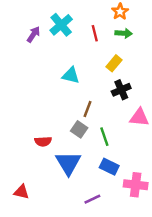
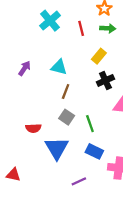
purple arrow: (33, 34) -> (25, 68), moved
brown line: (88, 109) -> (66, 92), moved

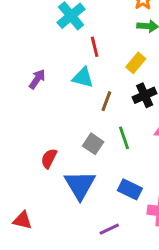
red line: (81, 28) -> (95, 47), moved
brown line: (66, 92) -> (106, 101), moved
green line: (90, 124) -> (124, 138), moved
red semicircle: (33, 128) -> (49, 158), turned 120

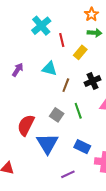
red line: (95, 47) -> (62, 40), moved
yellow rectangle: (136, 63) -> (80, 52), moved
red semicircle: (49, 158) -> (26, 125), size x1.5

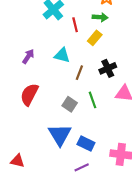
green arrow: (95, 33) -> (100, 17), moved
red semicircle: (26, 125) -> (29, 94), moved
blue rectangle: (82, 147) -> (86, 143), moved

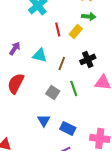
green arrow: (100, 17) -> (89, 16), moved
red line: (75, 25) -> (58, 29), moved
cyan triangle: (62, 55) -> (40, 55), moved
blue triangle: (60, 135) -> (44, 120), size x0.6

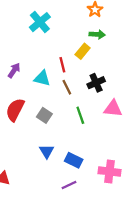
red line: (58, 29) -> (62, 65), moved
brown line: (62, 63) -> (67, 87), turned -48
gray square: (53, 92) -> (44, 115), moved

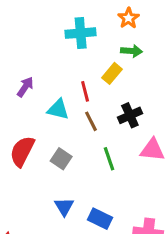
cyan cross: (40, 22) -> (81, 33), moved, turned 35
purple arrow: (14, 70) -> (25, 87), moved

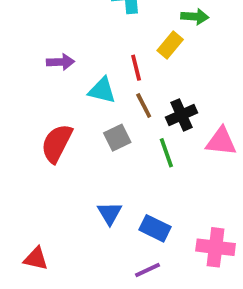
purple arrow: (25, 87) -> (60, 62), turned 54
black cross: (130, 115) -> (181, 115), moved
gray square: (61, 159) -> (117, 138), moved, turned 30

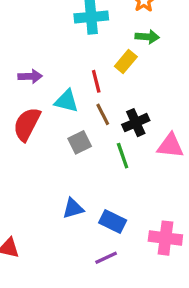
red semicircle: (57, 143) -> (27, 124), moved
blue triangle: (110, 213) -> (73, 208), turned 45

